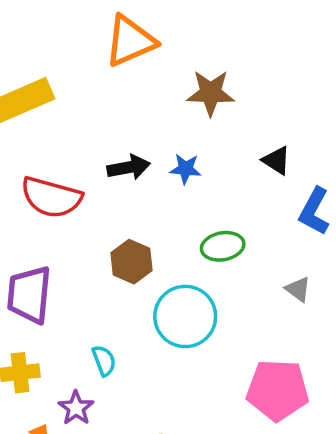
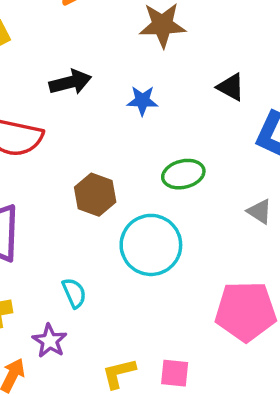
black arrow: (129, 167) -> (70, 82), moved

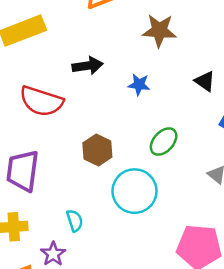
green ellipse: (183, 174) -> (164, 142), turned -40

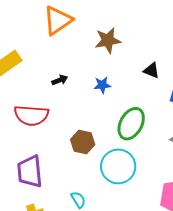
black arrow: (88, 66) -> (60, 80), size x0.7
green ellipse: (164, 142) -> (131, 124), size x1.4

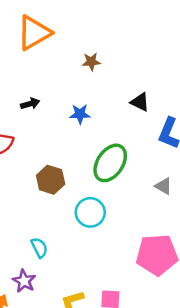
brown star: (108, 40) -> (91, 62), size x0.6
cyan circle: (118, 166) -> (90, 212), size x0.7

